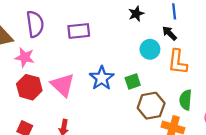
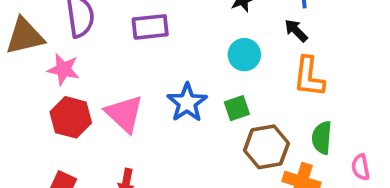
cyan circle: (150, 49) -> (244, 55), moved

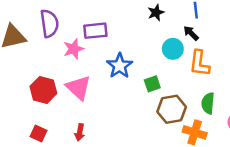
cyan circle: (244, 55) -> (173, 49), moved
pink star: (63, 69) -> (74, 49), moved, turned -30
blue star: (187, 103) -> (120, 66), moved

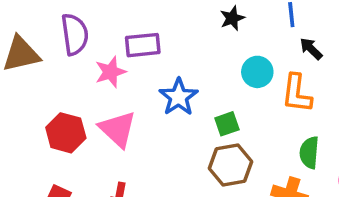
black arrow: (191, 33) -> (311, 49), moved
brown hexagon: (172, 109) -> (230, 165), moved

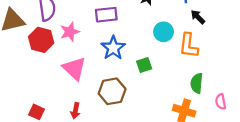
purple rectangle: (143, 45) -> (106, 15), moved
red hexagon: (66, 133) -> (41, 40), moved
brown hexagon: (230, 165) -> (112, 91), moved

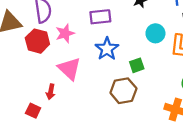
brown hexagon: (112, 91) -> (123, 91), moved
red arrow: (75, 111) -> (51, 92), moved

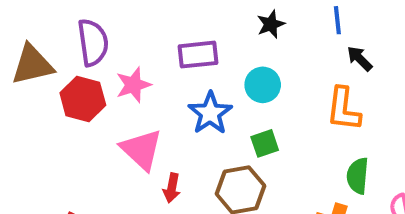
cyan circle: (155, 33) -> (263, 85), moved
red arrow: (51, 92) -> (172, 188), moved

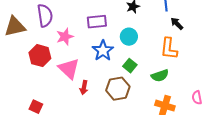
red hexagon: (83, 99) -> (40, 56), moved
green square: (265, 143) -> (130, 66), turned -32
green semicircle: (358, 176) -> (160, 76), moved, turned -114

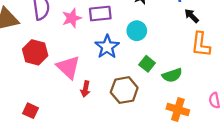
pink star: (65, 37) -> (72, 18), moved
orange L-shape: (169, 49) -> (201, 44), moved
green square: (130, 66) -> (147, 64), moved

